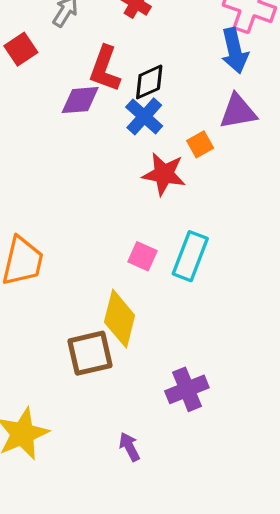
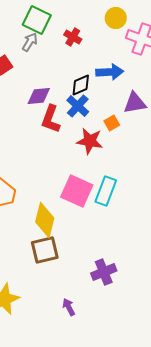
blue arrow: (235, 51) -> (110, 72), moved, turned -80
red L-shape: (105, 69) -> (51, 119), moved
pink square: (143, 256) -> (77, 191), size x1.8
yellow diamond: (120, 319) -> (45, 220), moved

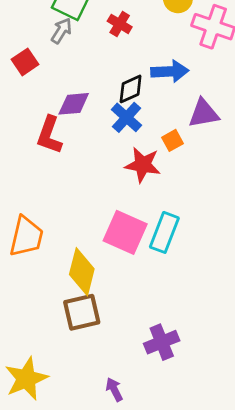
red L-shape: (51, 119) -> (49, 135), moved

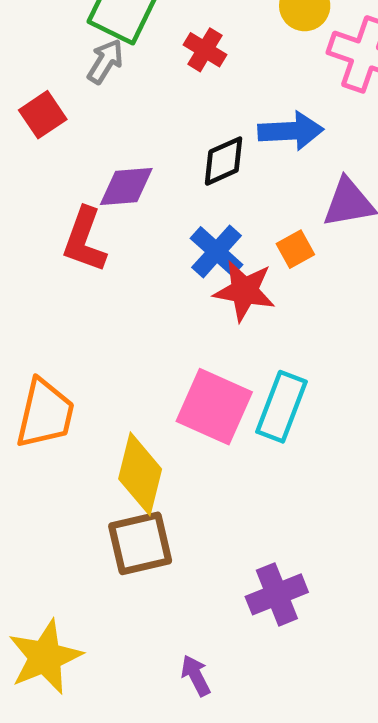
blue cross: (126, 117) -> (217, 251), moved

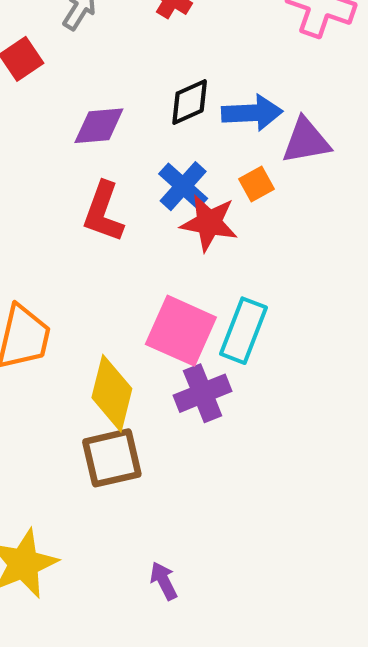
blue arrow: (291, 131) -> (252, 113), moved
red L-shape: (84, 240) -> (103, 212), moved
purple cross: (277, 594) -> (203, 393), moved

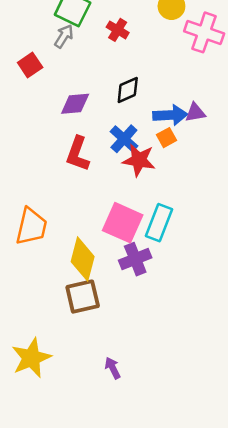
blue arrow: (252, 113) -> (170, 115), moved
purple triangle: (306, 141) -> (195, 113), size x0.7

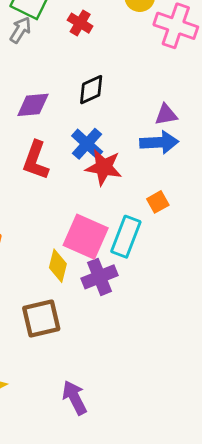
blue arrow: (170, 115) -> (159, 142), moved
orange square: (166, 138) -> (158, 202), moved
yellow diamond: (83, 259) -> (58, 266), moved, size x0.7
purple arrow: (113, 368) -> (75, 398), size x1.4

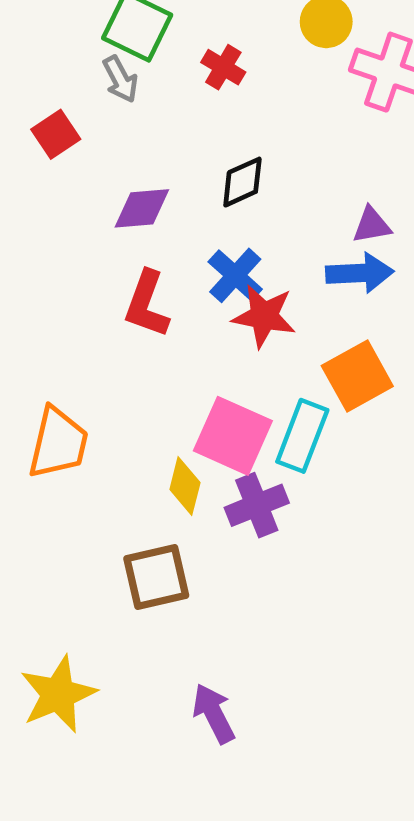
gray arrow: (20, 30) -> (120, 79), turned 120
orange square: (158, 202) -> (357, 376), size x1.8

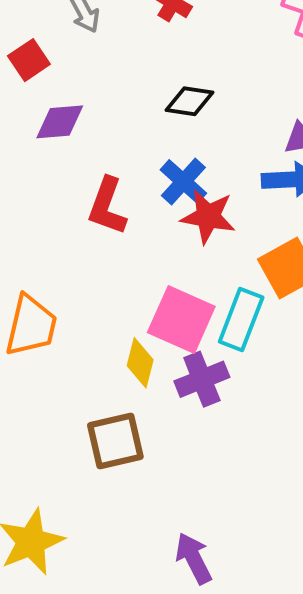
black diamond: (242, 182) -> (190, 101), turned 33
purple diamond: (142, 208) -> (60, 122), moved
purple arrow: (214, 713) -> (194, 558), moved

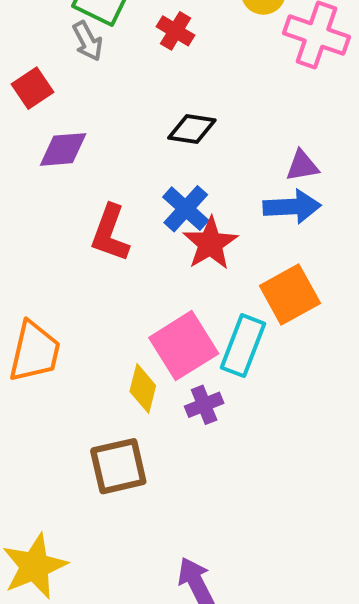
red star: (208, 217) -> (210, 243), turned 30
pink square: (181, 319) -> (184, 346), turned 34
purple cross: (202, 379) -> (204, 405), size x0.7

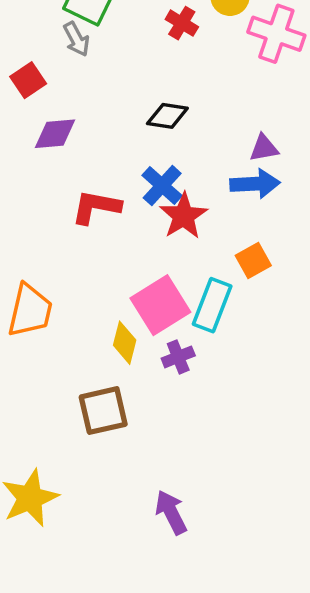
red cross: (176, 31) -> (182, 23), moved
red L-shape: (110, 233) -> (96, 207), turned 81
orange square: (290, 295) -> (253, 261), size x0.7

